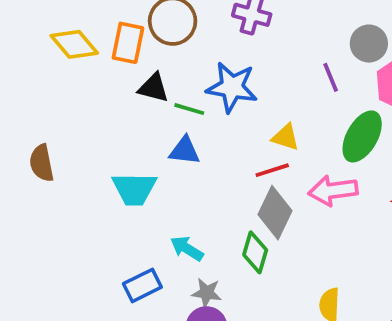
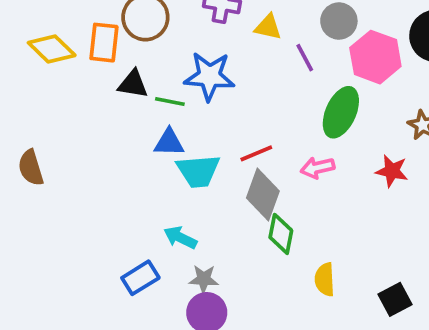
yellow triangle: (286, 137) -> (268, 27), moved
cyan trapezoid: (134, 189) -> (198, 171), moved
pink arrow: (333, 191) -> (317, 168), size x0.7
green diamond: (255, 252) -> (281, 234), moved

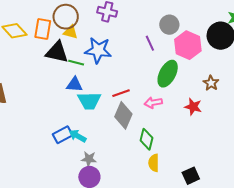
yellow triangle: (268, 27) -> (71, 32), moved
black triangle: (133, 84) -> (57, 52), size x1.4
green diamond: (281, 234) -> (147, 139), moved
blue rectangle: (140, 278) -> (63, 135), moved

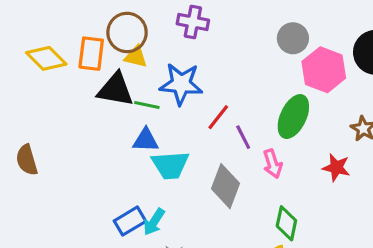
purple line: (150, 43) -> (243, 137), moved
red line: (121, 93) -> (218, 117), moved, turned -30
pink arrow: (153, 103) -> (273, 164), turned -96
cyan arrow: (78, 136) -> (154, 222), turned -84
green diamond: (147, 139) -> (286, 223), moved

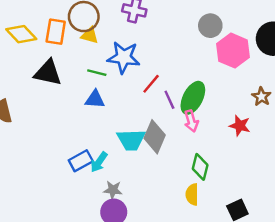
black triangle: (115, 90) -> (48, 73), moved
green ellipse: (293, 117) -> (193, 98), moved
cyan trapezoid: (170, 165) -> (131, 140), moved

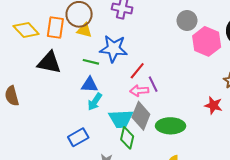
green ellipse: (193, 98) -> (171, 126), moved, turned 64
pink arrow: (191, 121) -> (139, 91), moved, turned 102
cyan arrow: (99, 162) -> (95, 102), moved
green diamond: (200, 167) -> (127, 138), moved

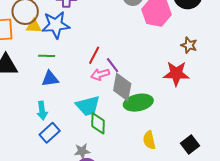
blue star: (114, 49) -> (56, 25), moved
cyan arrow: (95, 102) -> (42, 111), moved, turned -30
red star: (213, 105) -> (176, 74), size x1.4
gray diamond: (141, 116) -> (122, 87), moved

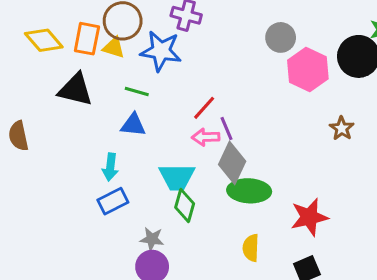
yellow triangle: (34, 26) -> (114, 48), moved
red star: (176, 74) -> (309, 217), moved, turned -30

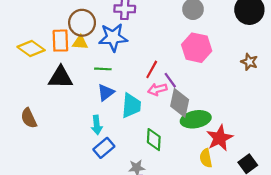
pink hexagon: (308, 70) -> (197, 48), moved
blue triangle: (133, 125) -> (106, 92), turned -30
cyan trapezoid: (177, 177) -> (131, 106), moved, turned -72
red star: (309, 217) -> (220, 138), moved

